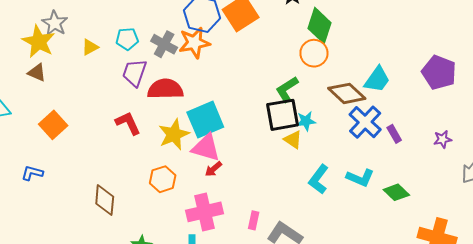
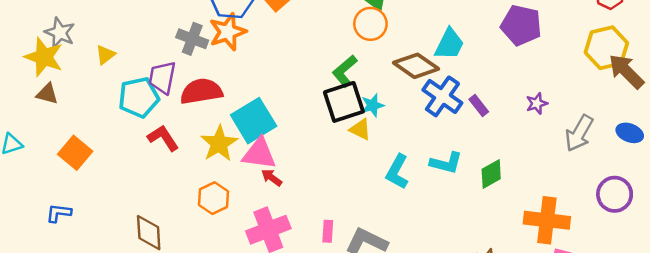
cyan pentagon: (127, 39) -> (139, 97), moved, size x1.5
red arrow: (213, 169) -> (272, 178), turned 84
green diamond: (396, 192) -> (491, 174), turned -65

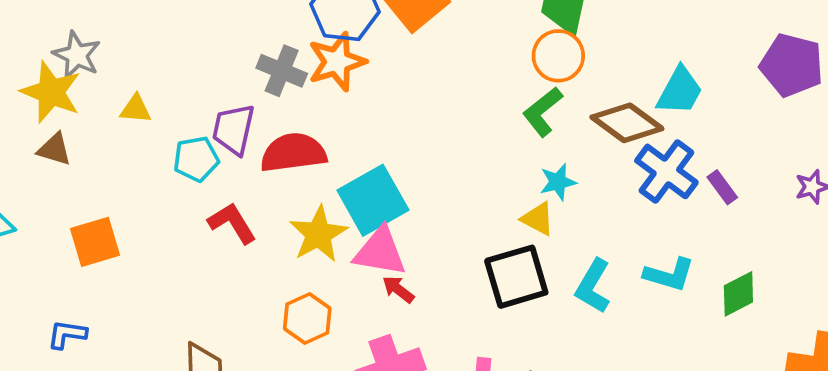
yellow triangle: (105, 55) -> (136, 109), moved, turned 40
green L-shape: (345, 71) -> (543, 112), moved
cyan pentagon: (139, 97) -> (196, 159), size x0.7
black square: (344, 102) -> (516, 277), moved
orange square: (75, 153) -> (95, 242), turned 32

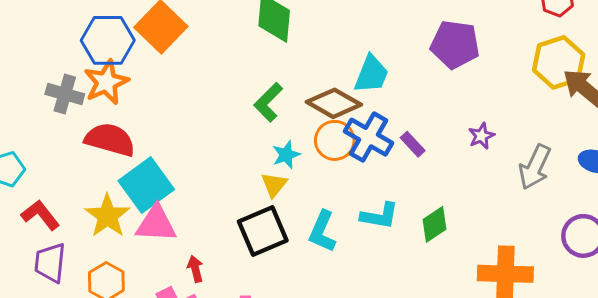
orange circle: (558, 56) -> (335, 140), moved
purple trapezoid: (234, 129) -> (50, 263), moved
red semicircle: (293, 153) -> (110, 140), moved, turned 30
yellow triangle: (538, 219) -> (274, 185), turned 48
red arrow: (398, 289) -> (195, 269), moved, turned 45

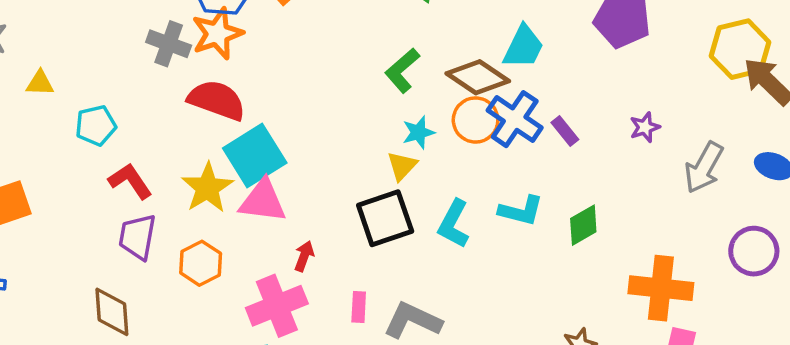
red arrow: (195, 269) -> (304, 256), turned 30

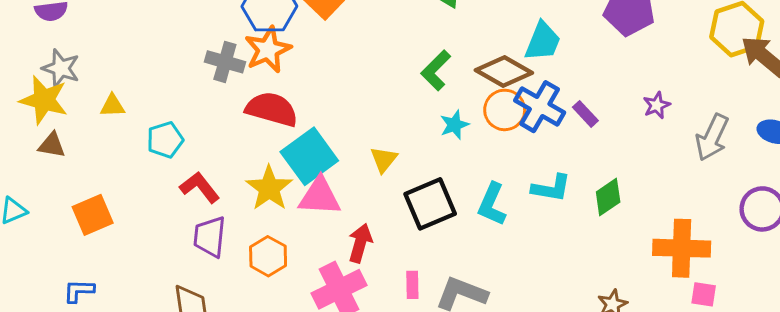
yellow triangle: (402, 166) -> (384, 160), moved
red arrow: (304, 256) -> (360, 243), size x1.4

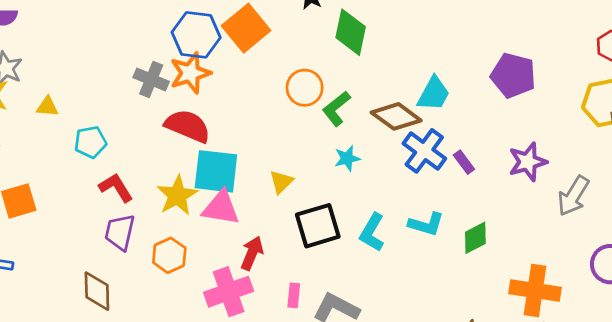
purple star: (657, 105) -> (528, 162), size x1.6
orange circle: (505, 110) -> (305, 88), moved
cyan square: (309, 156) -> (216, 171), turned 36

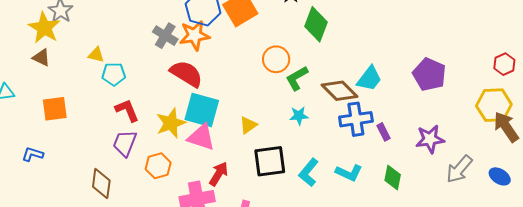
yellow triangle: (47, 107) -> (96, 55), moved
blue cross: (424, 151) -> (356, 119), turned 36
green diamond: (475, 238) -> (393, 177), moved, turned -60

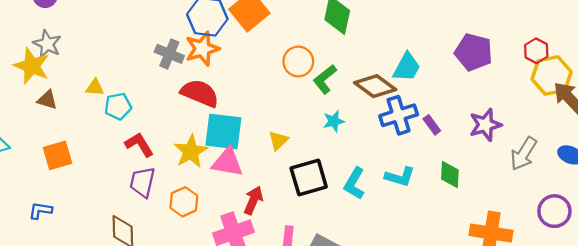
brown triangle: (41, 58) -> (47, 100), moved
red hexagon: (504, 64) -> (536, 51), moved

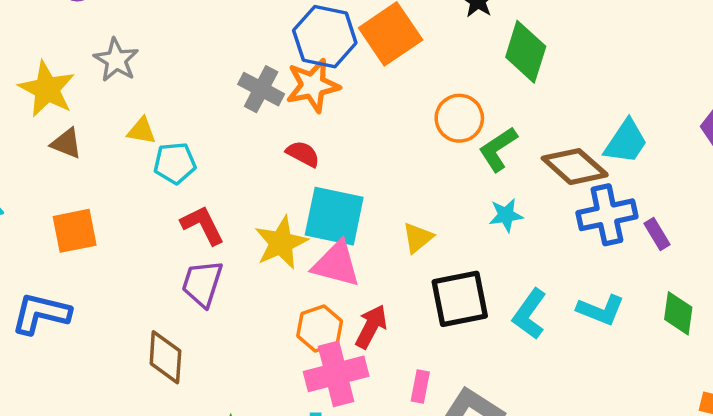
gray star: (47, 44) -> (116, 60), moved
red semicircle: (200, 93) -> (303, 154), size x0.6
orange hexagon: (184, 202) -> (320, 328), moved
blue L-shape: (40, 210) -> (41, 314), size x1.6

